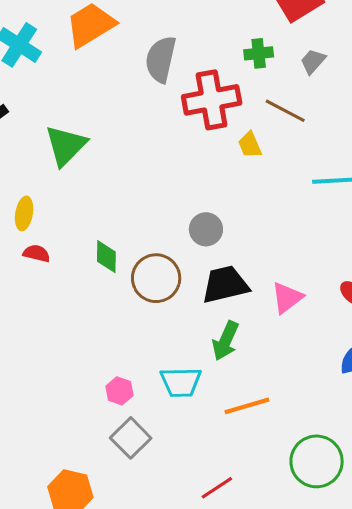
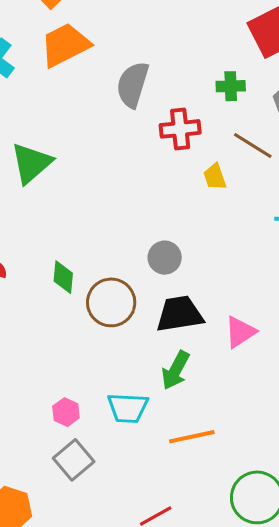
red cross: (212, 100) -> (180, 129), size x0.7

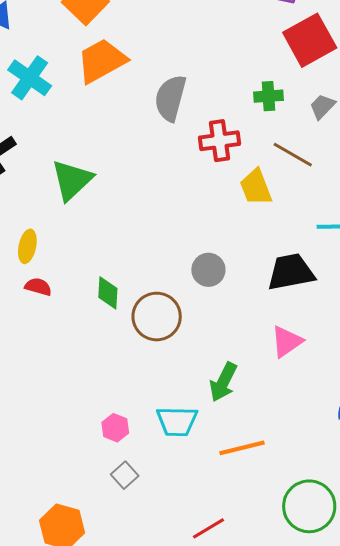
yellow trapezoid: (215, 177) -> (256, 187), size x1.4
black trapezoid: (180, 314) -> (291, 272), moved
gray square: (74, 460) -> (125, 475), size x0.7

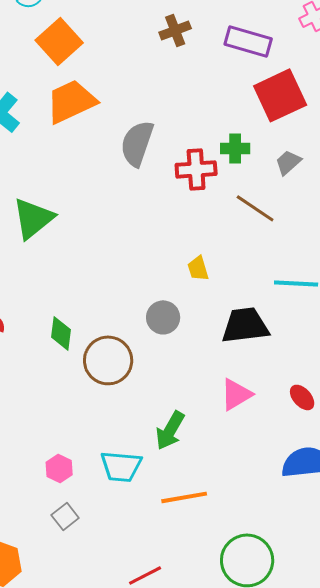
red cross: (219, 141) -> (196, 169), moved
yellow trapezoid: (256, 187) -> (198, 268), moved, size x0.7

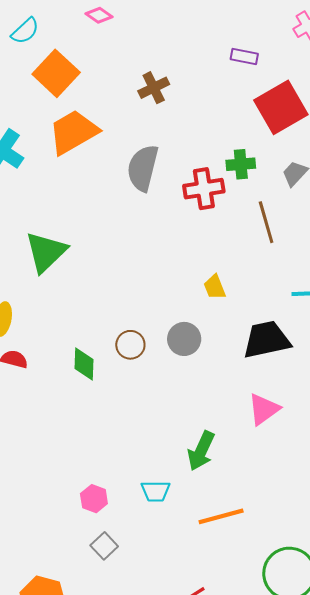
brown cross: (175, 30) -> (154, 88), moved
purple rectangle: (248, 41) -> (244, 57), size x0.6
brown line: (255, 208) -> (266, 222), turned 45
brown circle: (108, 360) -> (130, 345), moved, size x0.6
cyan trapezoid: (121, 466) -> (156, 491), size x0.7

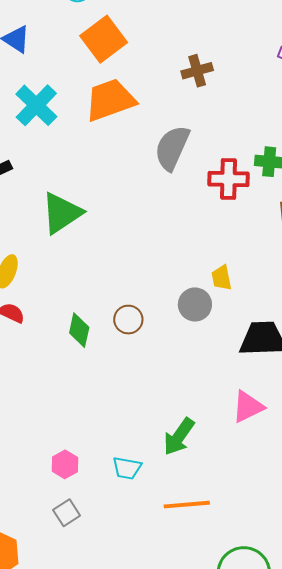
gray circle: (184, 339) -> (195, 304), moved

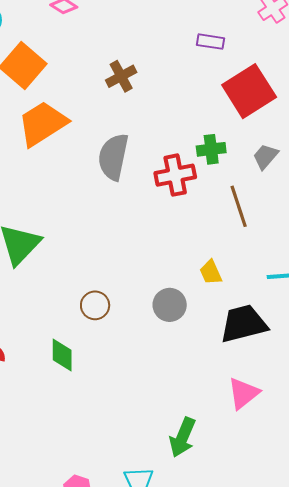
yellow trapezoid: (221, 278) -> (211, 272), moved
brown circle: (128, 320) -> (95, 305), moved

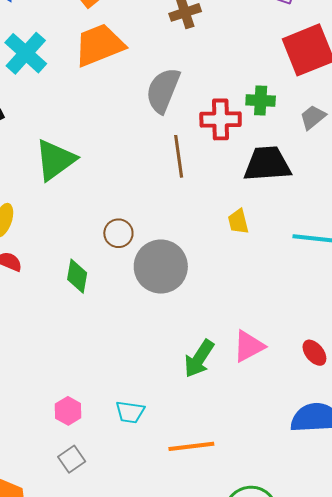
brown line: (239, 206) -> (179, 156), moved
gray circle: (170, 305) -> (161, 267), moved, size x1.6
black trapezoid: (244, 324) -> (267, 164), moved
green arrow: (183, 437) -> (199, 359), moved

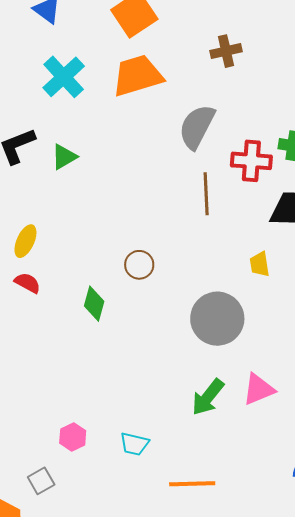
green triangle: (55, 160) -> (64, 157), moved, size x0.6
gray circle: (161, 267) -> (217, 319), moved
gray square: (72, 459) -> (41, 481), moved

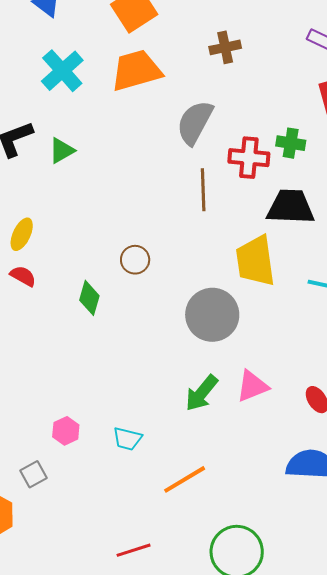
yellow trapezoid: (260, 264) -> (255, 261), size x2.0
orange line: (192, 484) -> (185, 479), turned -30

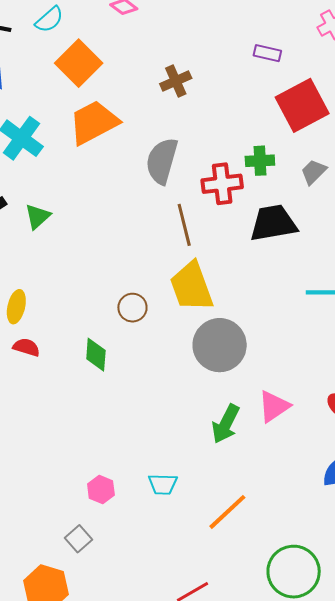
yellow trapezoid: (255, 261) -> (191, 286), moved

